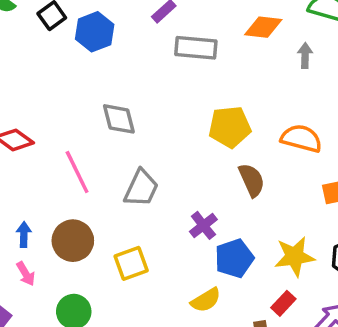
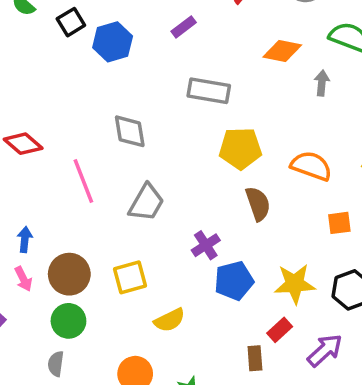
gray rectangle: (196, 48) -> (209, 91), moved
brown circle: (73, 241) -> (69, 274), moved
yellow semicircle: (206, 300) -> (170, 320), moved

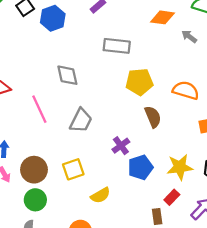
gray arrow: (322, 83) -> (189, 37), turned -56

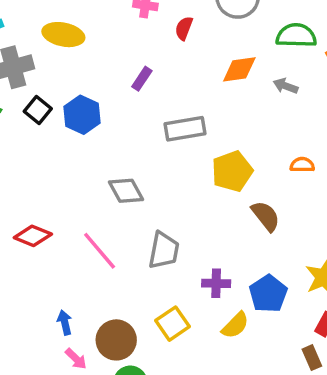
orange semicircle: (186, 90) -> (302, 165), size x0.6
purple cross: (121, 146) -> (216, 283), moved, turned -36
yellow semicircle: (100, 195) -> (235, 325), moved

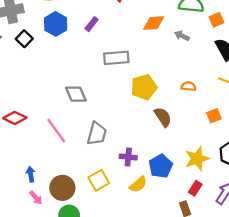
blue hexagon: (82, 115) -> (56, 24), moved

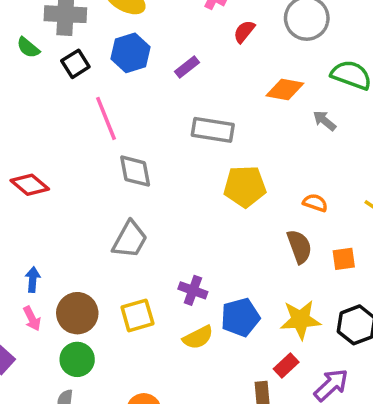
brown semicircle: (163, 117) -> (299, 247), moved
pink line: (56, 131) -> (106, 118), moved
gray trapezoid: (97, 134) -> (130, 240), moved

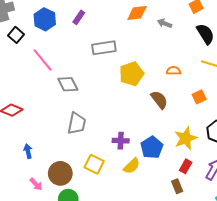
brown semicircle: (299, 247) -> (159, 100), moved
blue arrow: (33, 280) -> (28, 151), moved
yellow square: (137, 315) -> (94, 164), turned -30

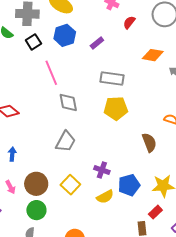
yellow pentagon: (132, 74) -> (116, 108), moved

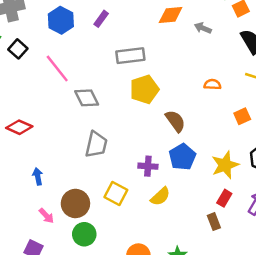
black square: (33, 42) -> (18, 49), moved
brown semicircle: (149, 142) -> (175, 121), moved
blue pentagon: (129, 185) -> (182, 157), moved

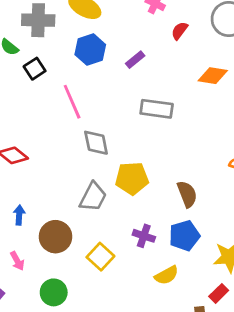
yellow pentagon: (144, 89) -> (132, 178), moved
yellow semicircle: (160, 196) -> (167, 275), moved
brown circle: (75, 203) -> (56, 237), moved

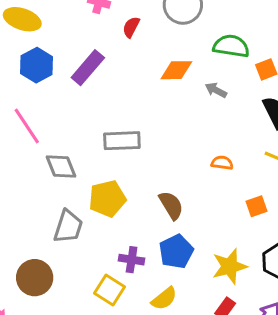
purple rectangle: (135, 60) -> (88, 68), size x1.6
gray rectangle: (157, 109) -> (122, 141), moved
yellow square: (100, 257) -> (110, 290), moved

